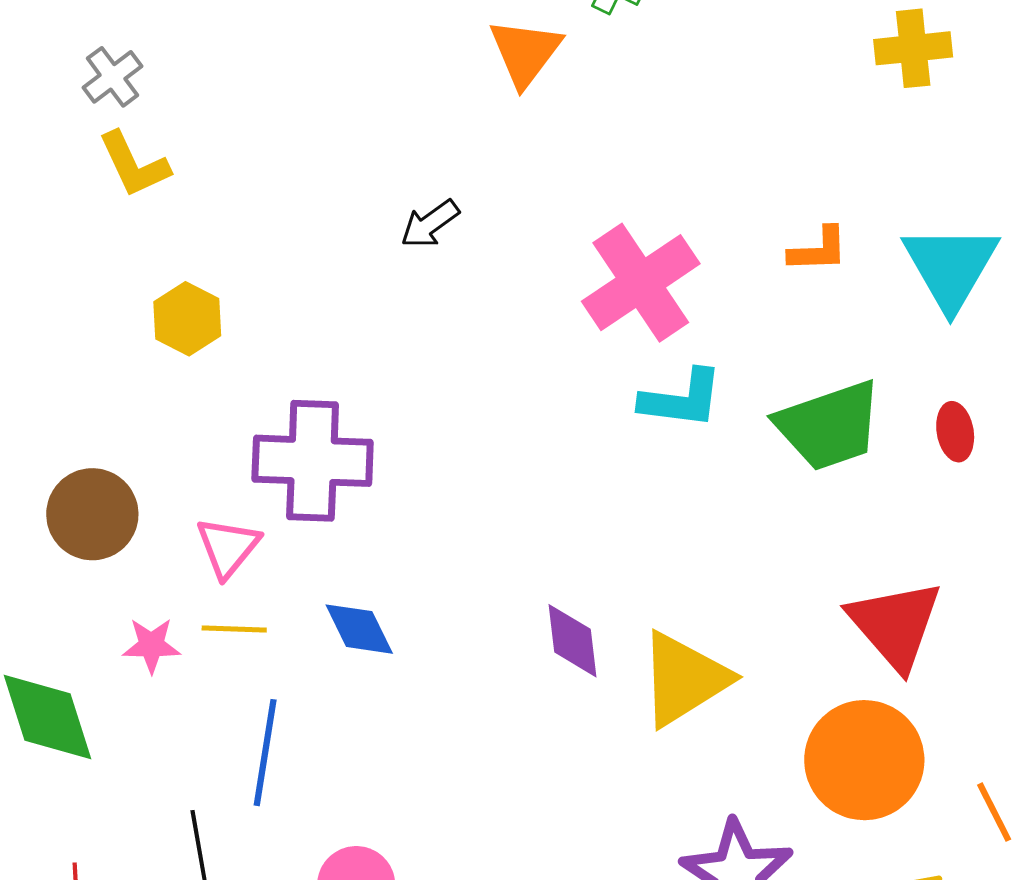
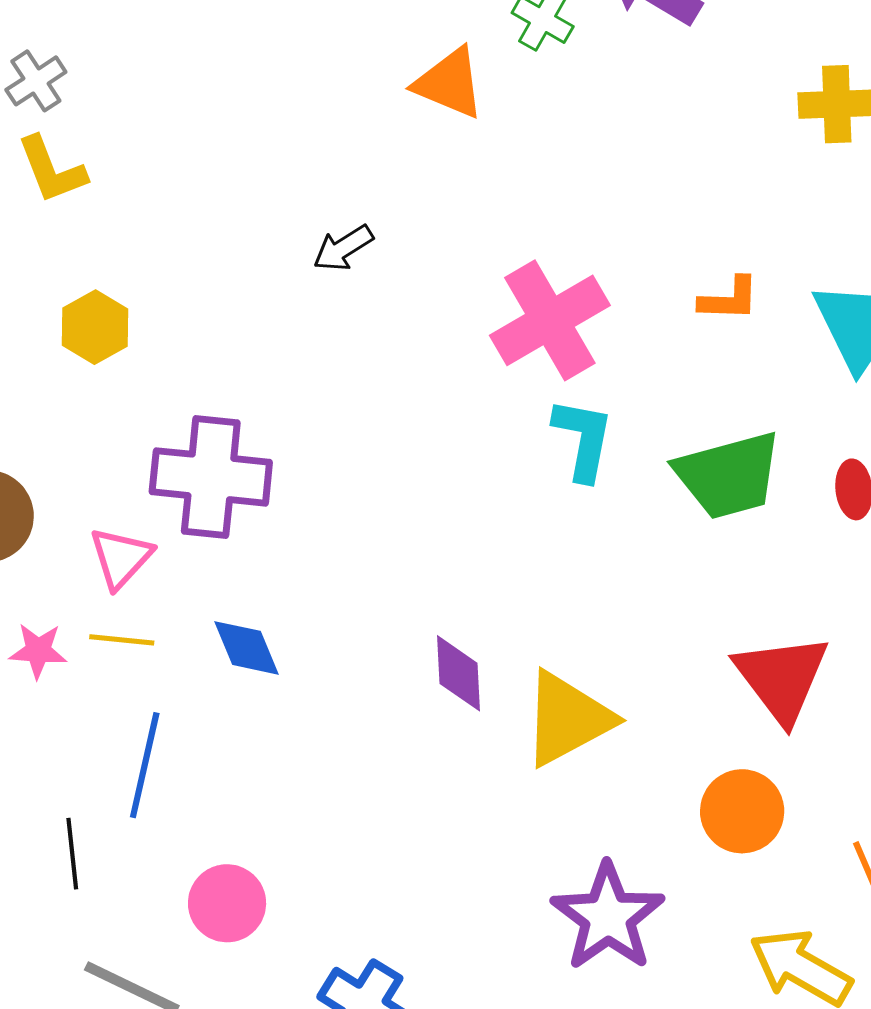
orange triangle: (525, 52) -> (449, 83), turned -48
cyan L-shape: (682, 399) -> (583, 439), turned -90
orange circle: (864, 760) -> (742, 811), size x0.7

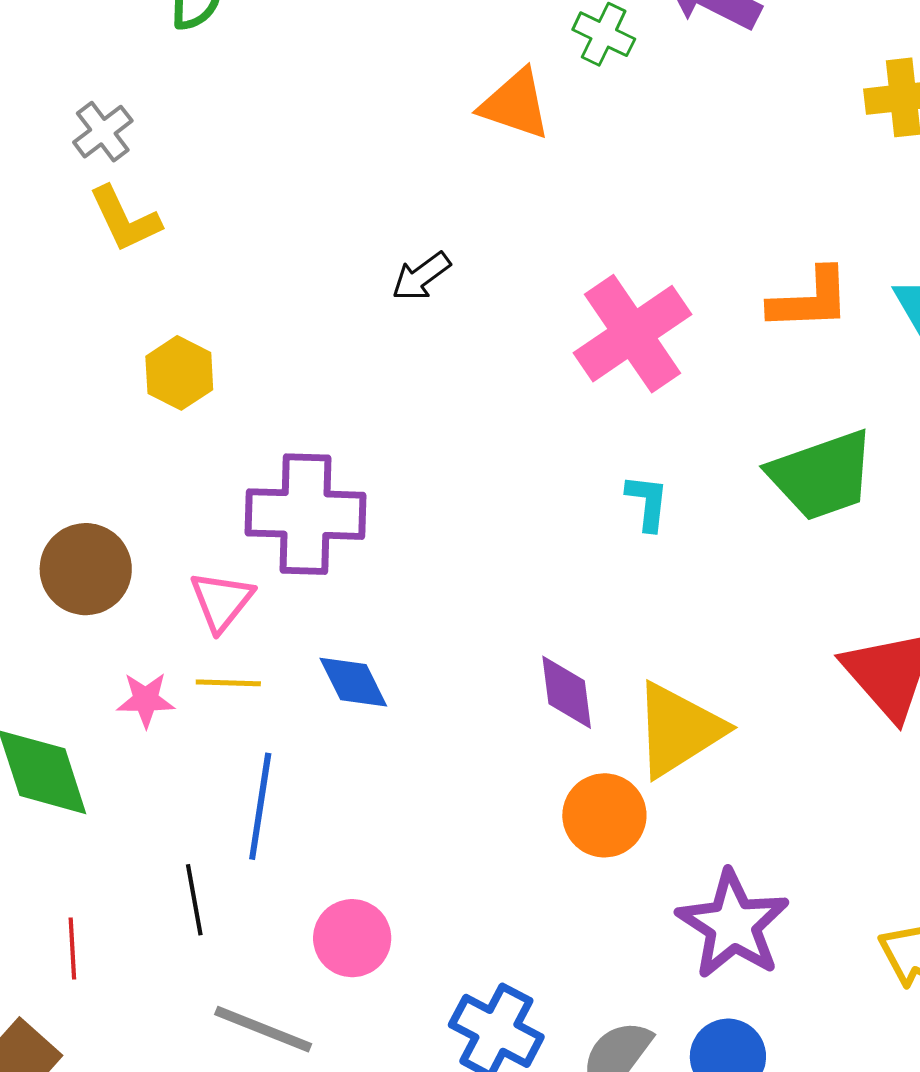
orange L-shape: (729, 299) -> (810, 300), size x1.4
cyan L-shape: (583, 439) -> (647, 502), moved, size x0.7
orange circle: (742, 811) -> (604, 815), moved

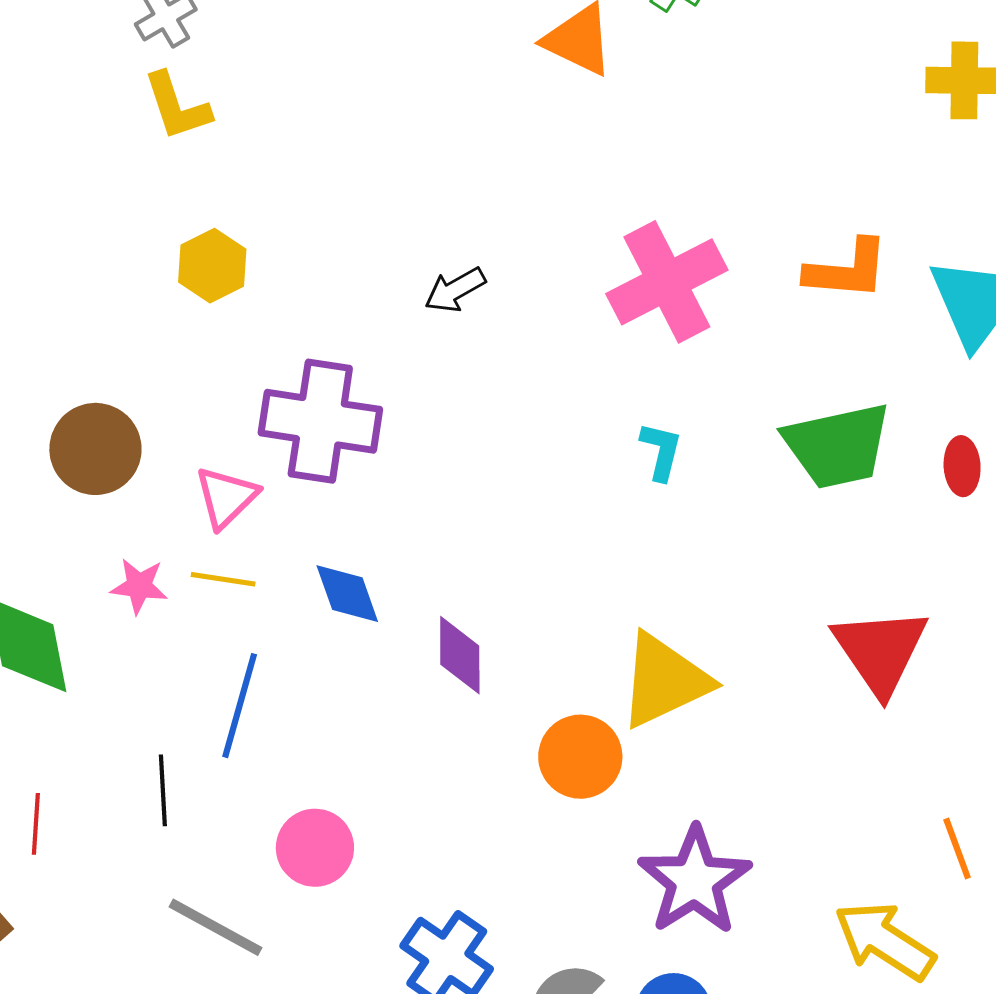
black arrow: (421, 276) -> (455, 290), moved
purple diamond: (567, 692) -> (460, 655), moved

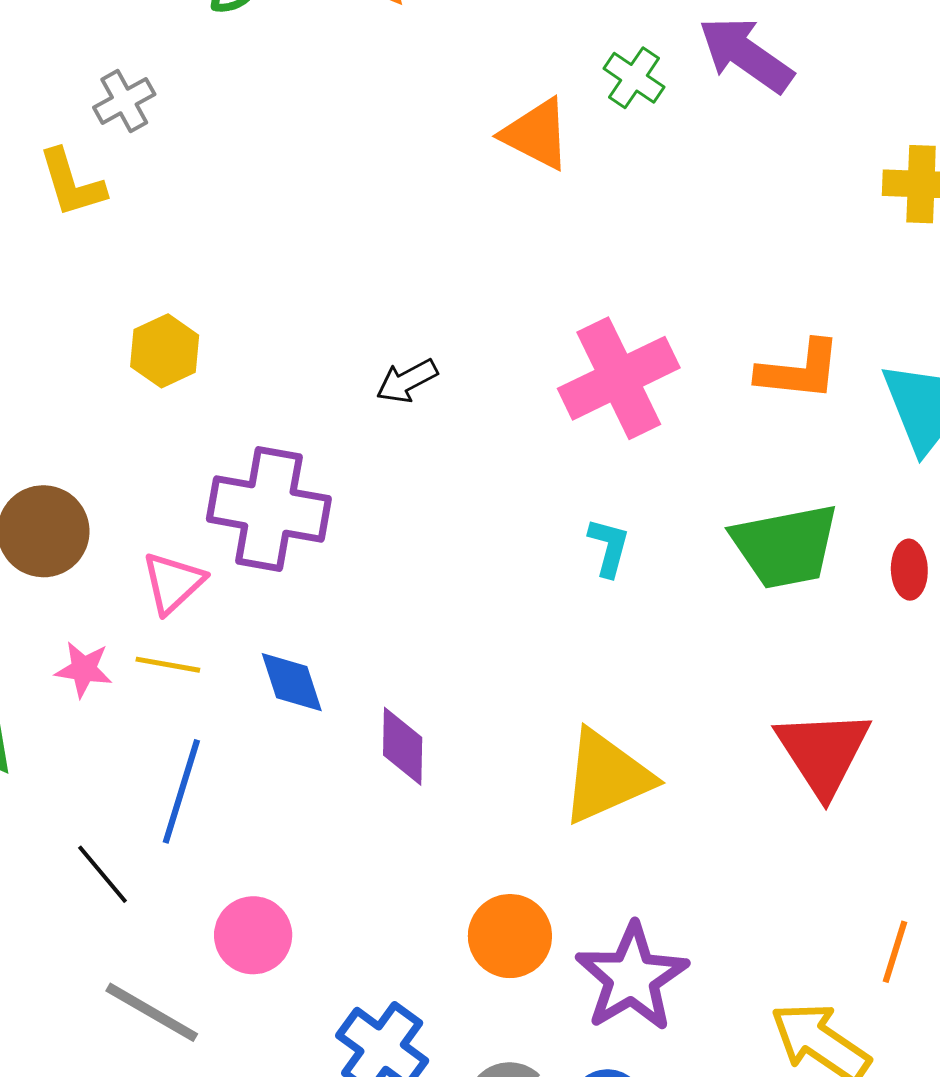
yellow L-shape: (177, 106) -> (72, 183), moved
orange circle: (580, 757) -> (510, 936), moved
black line: (163, 790) -> (102, 874), turned -38
orange line: (957, 849) -> (895, 952), turned 36

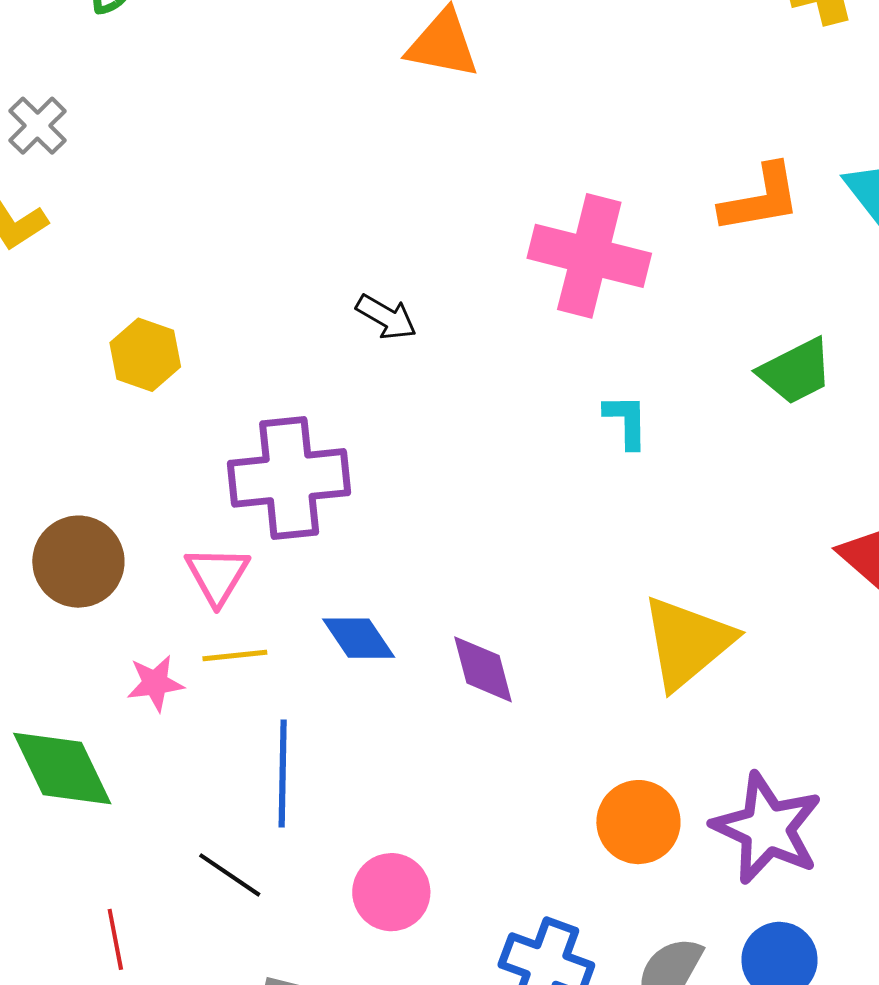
pink cross: (619, 378) -> (589, 256), turned -34
black arrow: (407, 381) -> (386, 317), turned -106
green trapezoid: (785, 546) -> (796, 371), size x0.7

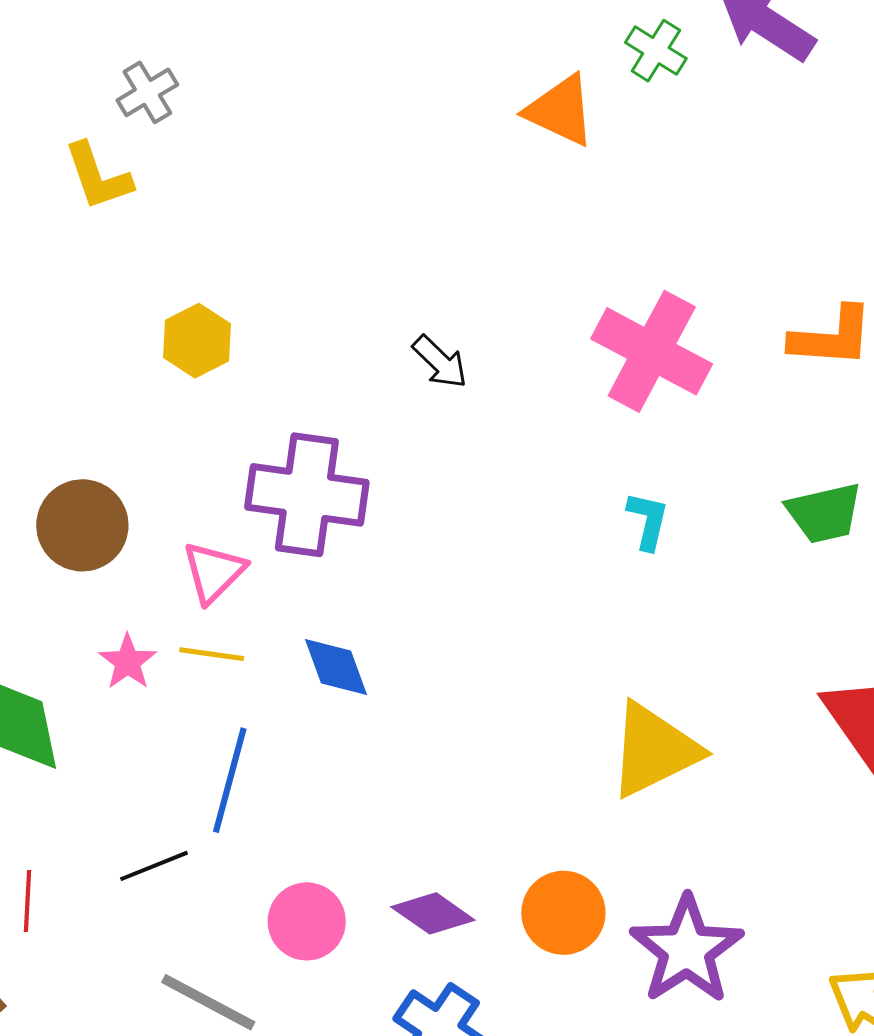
purple diamond: (483, 669) -> (433, 913), moved, turned -54
pink star: (155, 683) -> (128, 662), turned 30
black line: (230, 875) -> (154, 866), turned -70

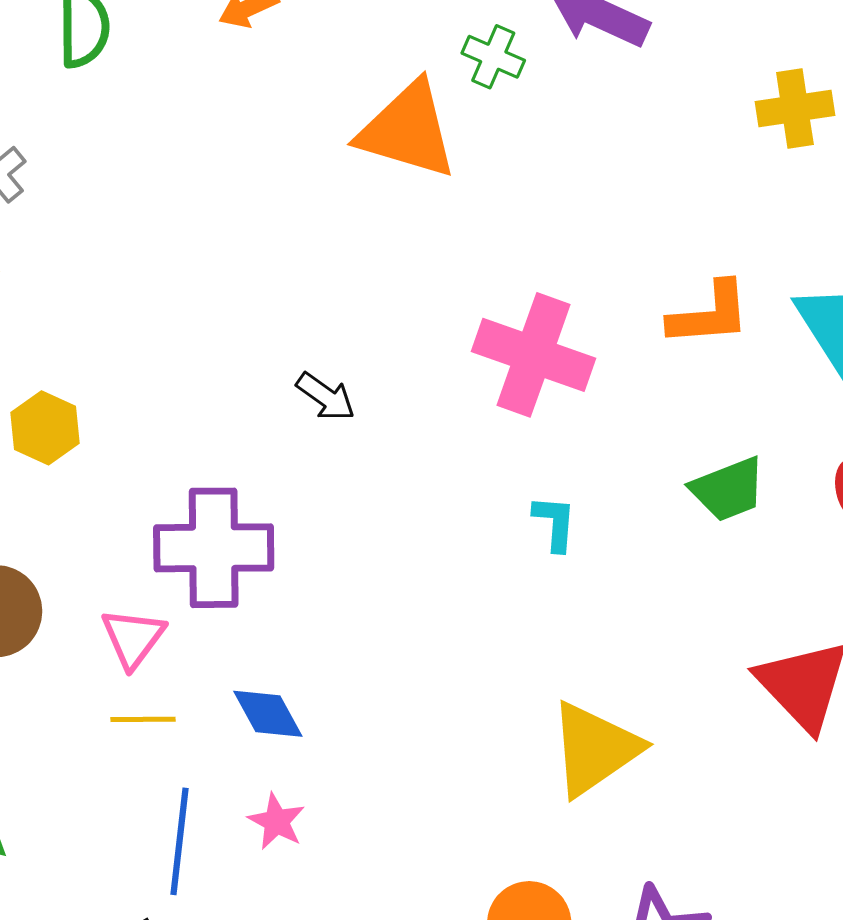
orange triangle: (560, 110) -> (408, 130), size x1.4
yellow hexagon: (197, 341) -> (45, 428), moved
pink star: (128, 662) -> (276, 821), moved

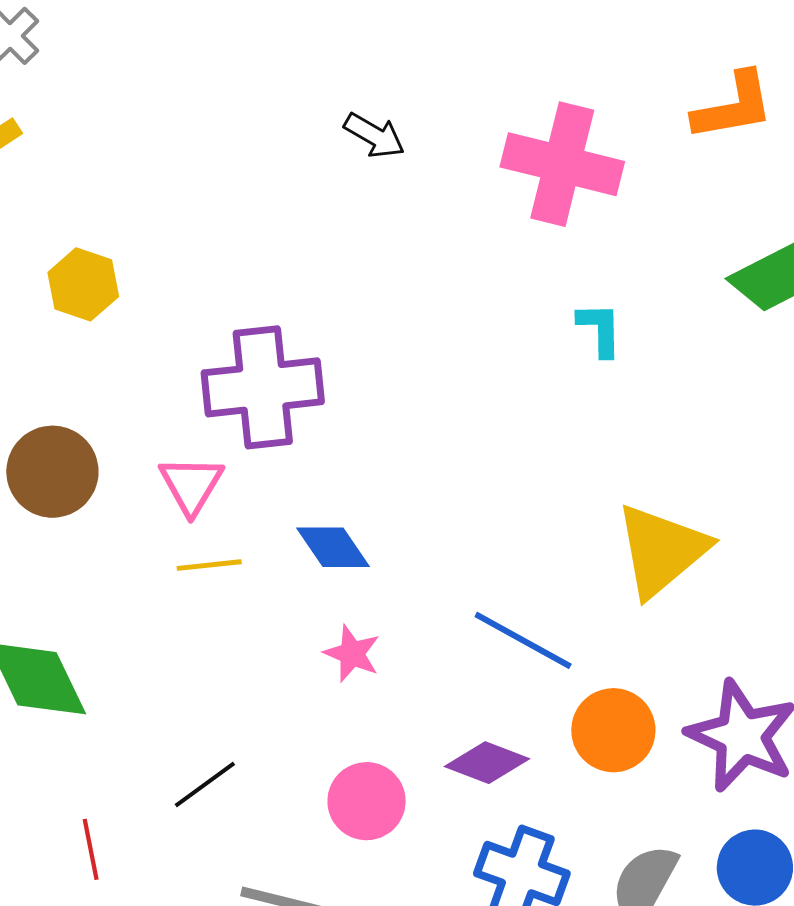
black arrow: (326, 397) -> (374, 136), moved
blue line: (180, 841) -> (523, 640), moved, turned -62

